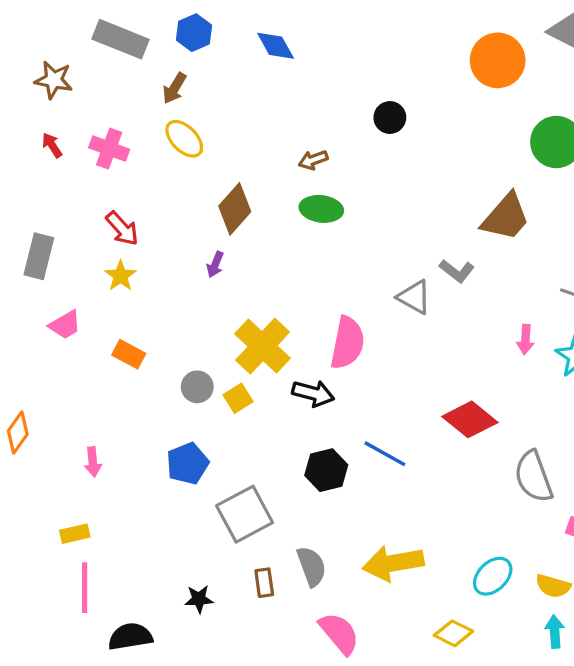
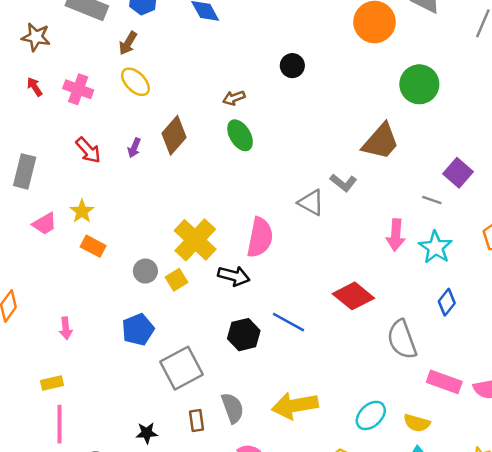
green ellipse: (321, 209) -> (240, 135), turned 52
purple arrow: (215, 264) -> (134, 148), moved
yellow star: (121, 276) -> (82, 211), moved
pink arrow: (525, 339) -> (396, 235), size x1.4

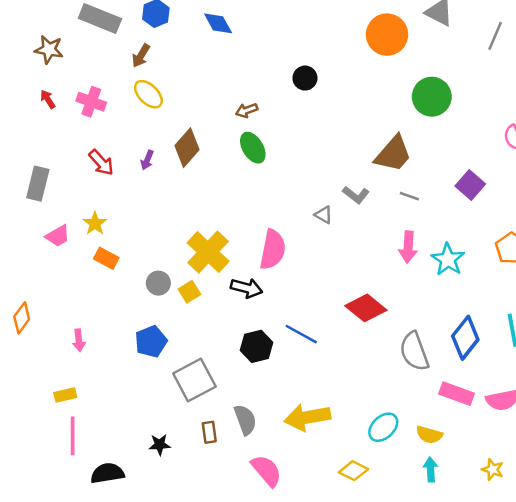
gray line: (432, 200) -> (409, 196), moved
gray triangle: (311, 203) -> (324, 215), size x0.7
blue diamond: (447, 302) -> (465, 338), moved, size x1.6

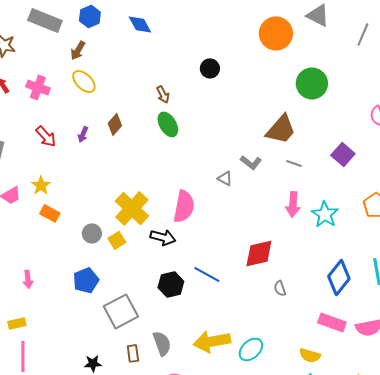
brown arrow: (247, 110) -> (163, 94), turned -96
brown diamond: (187, 148) -> (115, 124), size x0.7
red diamond: (366, 308) -> (259, 253), turned -52
gray semicircle: (414, 351) -> (280, 288), moved, size x0.5
cyan ellipse: (383, 427) -> (251, 349), moved

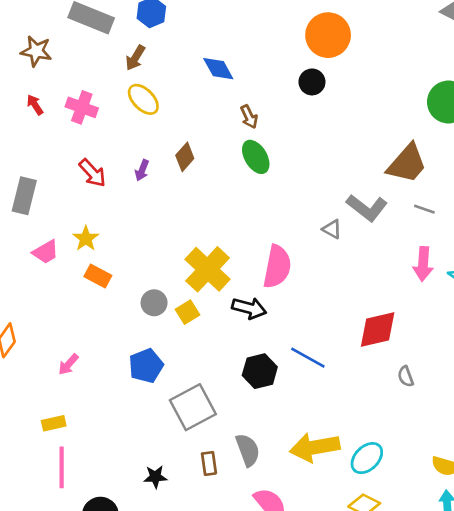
blue diamond: (140, 24) -> (218, 69), moved
orange circle: (276, 33) -> (328, 35), moved
gray L-shape: (251, 162) -> (367, 208), size x1.4
pink arrow: (28, 279) -> (68, 364), turned 48

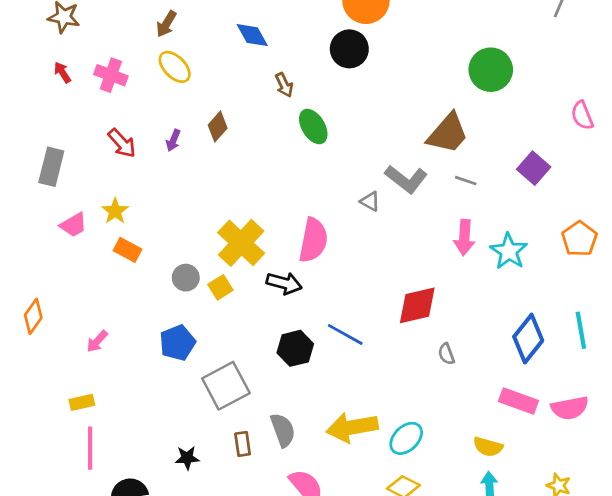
black circle: (312, 82) -> (349, 49), size x1.4
green ellipse: (256, 157) -> (313, 127), moved

